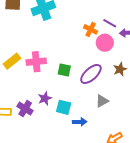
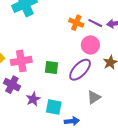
purple line: (110, 23) -> (95, 23), moved
pink circle: (105, 43) -> (90, 45), moved
purple cross: (25, 109) -> (12, 85), moved

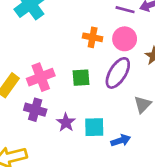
orange cross: (76, 23) -> (93, 37), moved

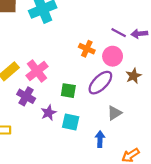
pink cross: (41, 77) -> (37, 71), turned -30
green square: (81, 78) -> (68, 91), moved
blue arrow: (121, 140) -> (100, 139), moved, turned -84

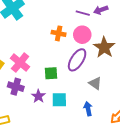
brown star: (133, 76) -> (104, 47), size x1.5
gray triangle: (114, 113) -> (95, 83), turned -40

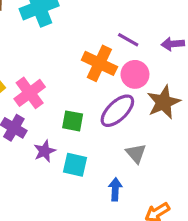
purple line: (83, 13) -> (128, 40), moved
orange cross: (59, 33) -> (99, 63), size x1.5

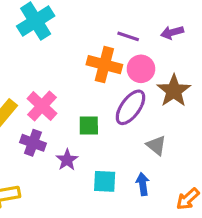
cyan square: (75, 165) -> (105, 181), moved

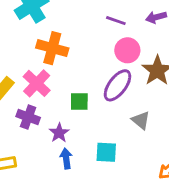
orange cross: (104, 65) -> (52, 48), moved
cyan square: (105, 181) -> (106, 152), moved
blue arrow: (143, 184) -> (66, 158), moved

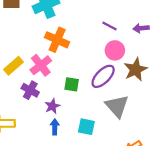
gray triangle: (141, 120) -> (117, 106), size x1.6

